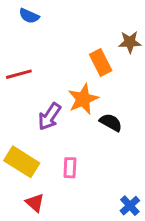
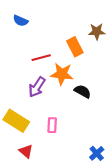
blue semicircle: (29, 16) -> (21, 21), moved
red line: (19, 74) -> (41, 58), moved
orange star: (83, 99) -> (62, 74), turned 30

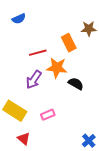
blue semicircle: (21, 21) -> (19, 19), turned -48
pink rectangle: (52, 125) -> (48, 115), turned 64

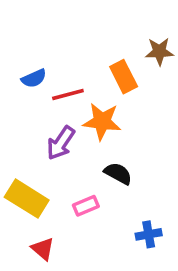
blue semicircle: (19, 19) -> (34, 78), moved
black semicircle: (76, 84) -> (118, 173), moved
blue cross: (89, 141) -> (149, 234), moved, turned 32

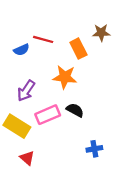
red line: (68, 95) -> (43, 39), moved, turned 30
purple arrow: (61, 143) -> (26, 91), moved
pink rectangle: (86, 206) -> (48, 115), moved, size x1.5

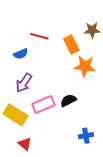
blue semicircle: (21, 50) -> (21, 54), moved
orange star: (65, 77) -> (85, 66), moved
black semicircle: (75, 110) -> (68, 100), turned -56

